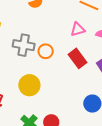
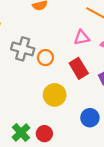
yellow circle: (29, 85) -> (55, 95), moved

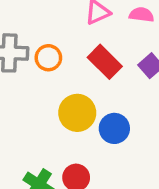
blue circle: (90, 118) -> (114, 128), moved

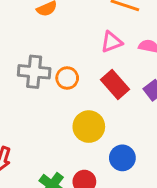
blue circle: (114, 128) -> (122, 158), moved

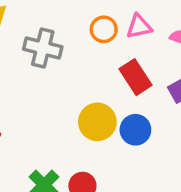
orange circle: (67, 78) -> (104, 29), moved
blue circle: (122, 158) -> (135, 130), moved

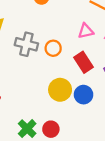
orange circle: (104, 29) -> (53, 48), moved

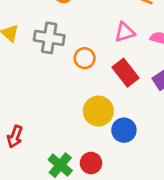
gray cross: (26, 44) -> (49, 38), moved
blue circle: (83, 95) -> (124, 130), moved

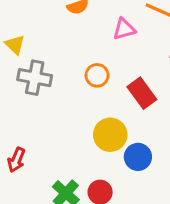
pink triangle: (125, 32) -> (124, 29), moved
gray cross: (49, 38) -> (35, 78), moved

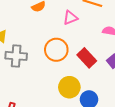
orange circle: (97, 75) -> (56, 50), size x1.5

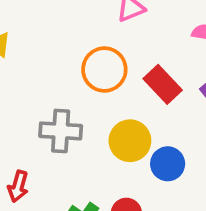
gray cross: (16, 56) -> (61, 131), moved

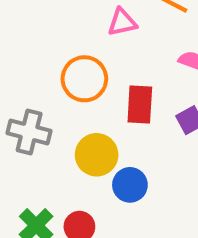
red rectangle: (163, 84) -> (140, 105), turned 36

